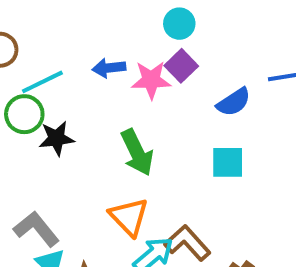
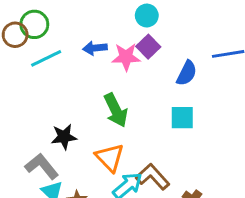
blue semicircle: (234, 102) -> (187, 73), turned -30
green circle: (24, 114) -> (34, 24), moved
black star: (57, 138) -> (64, 137), moved

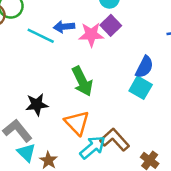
cyan line: (46, 58) -> (41, 36), moved, turned 52
blue semicircle: (187, 73) -> (144, 67), moved
cyan square: (182, 118) -> (141, 88), turned 30

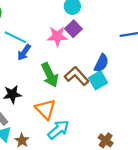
blue arrow: (64, 27) -> (24, 52), moved, turned -49
cyan square: (141, 88) -> (98, 80), turned 30
brown L-shape: (115, 140) -> (77, 76), moved

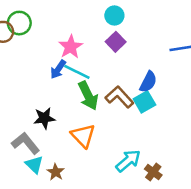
pink star: (57, 36) -> (71, 47), moved, turned -30
cyan line: (15, 37) -> (77, 72), moved
cyan arrow: (58, 130) -> (128, 161), moved

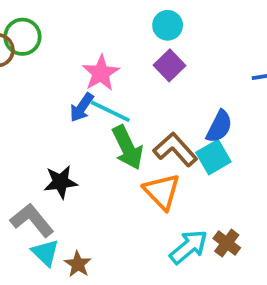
orange triangle: (83, 136) -> (162, 192), moved
brown cross: (153, 172) -> (227, 243), moved

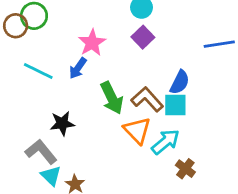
cyan line: (110, 111) -> (38, 71), moved
cyan square: (213, 157) -> (175, 105), turned 30
cyan arrow: (189, 247) -> (166, 142), moved

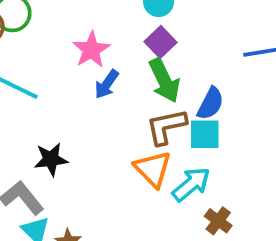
blue arrow: (78, 68) -> (107, 84), moved
green arrow: (112, 98) -> (164, 80), moved
brown L-shape: (147, 99) -> (166, 127), turned -60

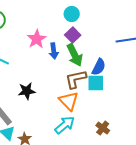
blue arrow: (107, 84) -> (54, 51), moved, turned -42
black star: (51, 159) -> (27, 91), moved
cyan arrow: (191, 184) -> (65, 125), moved

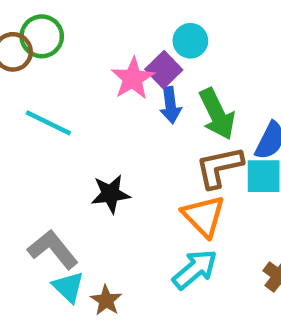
cyan circle: (72, 14) -> (190, 41), moved
purple square: (73, 35) -> (164, 70), moved

